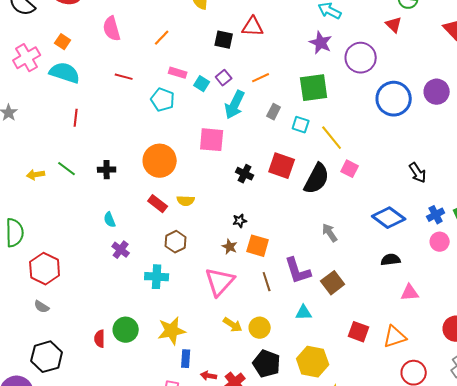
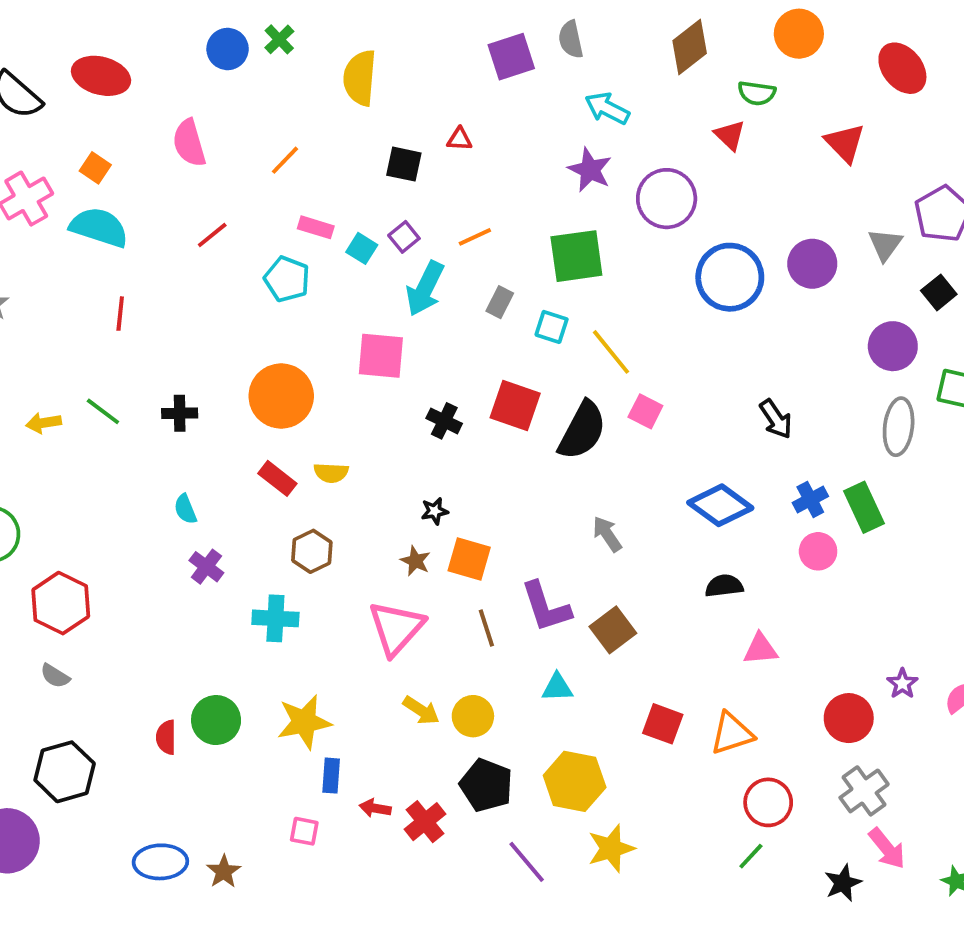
red triangle: (253, 27) -> (460, 139), size x0.6
red line: (124, 77) -> (212, 235), turned -54

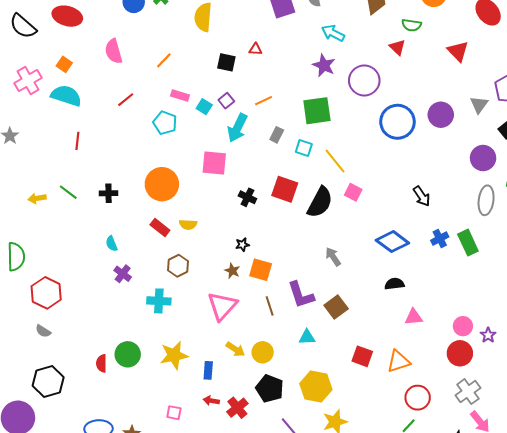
pink circle: (818, 551) -> (463, 326), moved
blue rectangle: (331, 776) -> (208, 370), moved

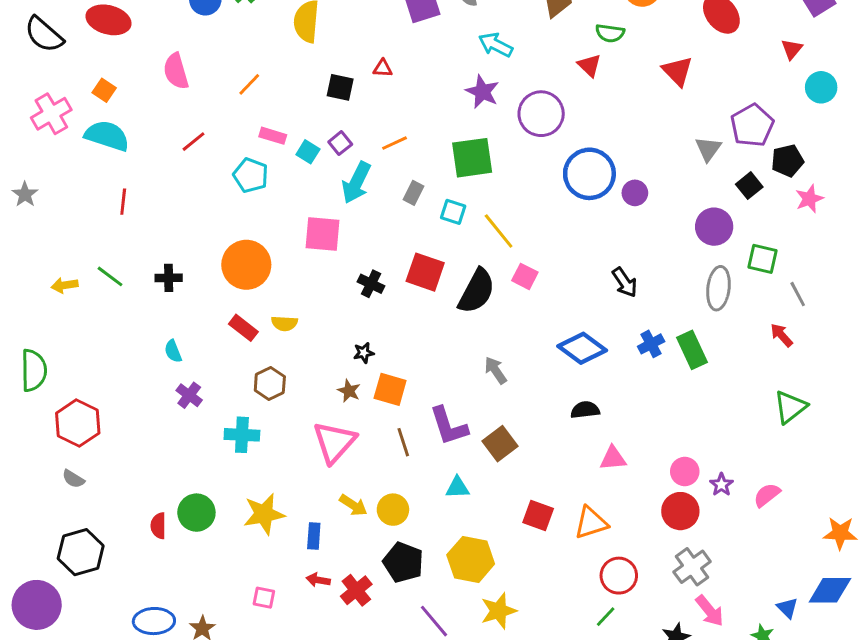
purple circle: (441, 115) -> (635, 193), moved, size x0.7

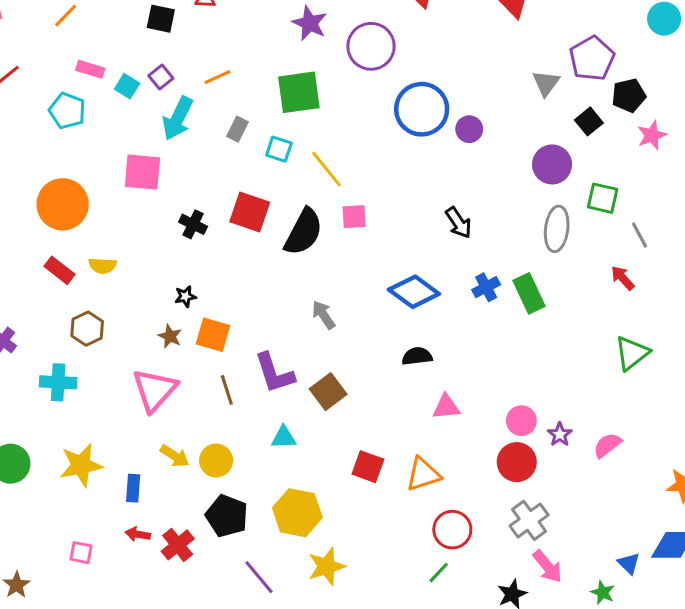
pink square: (525, 276) -> (354, 217), turned -30

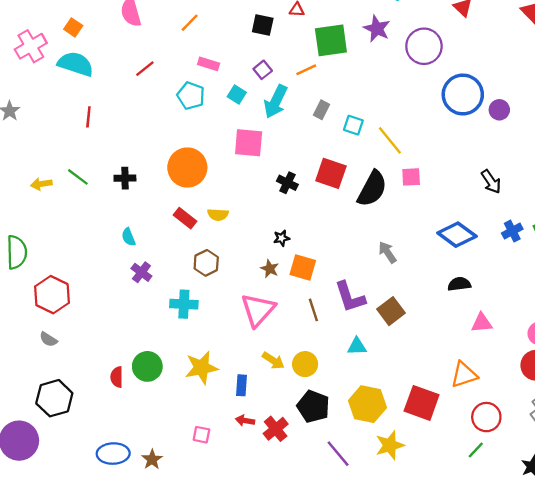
cyan square: (127, 86) -> (237, 95), moved
green square: (299, 92) -> (331, 40), moved
red square: (368, 467) -> (422, 403), moved, size x1.4

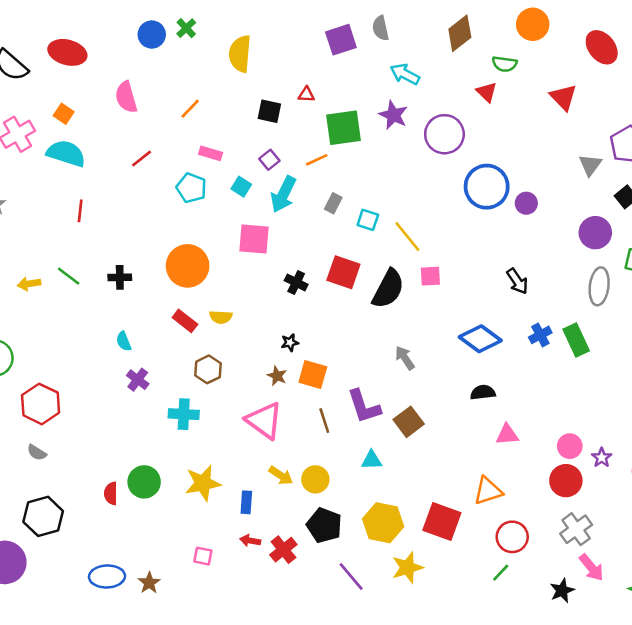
pink triangle: (258, 310) -> (264, 421), turned -36

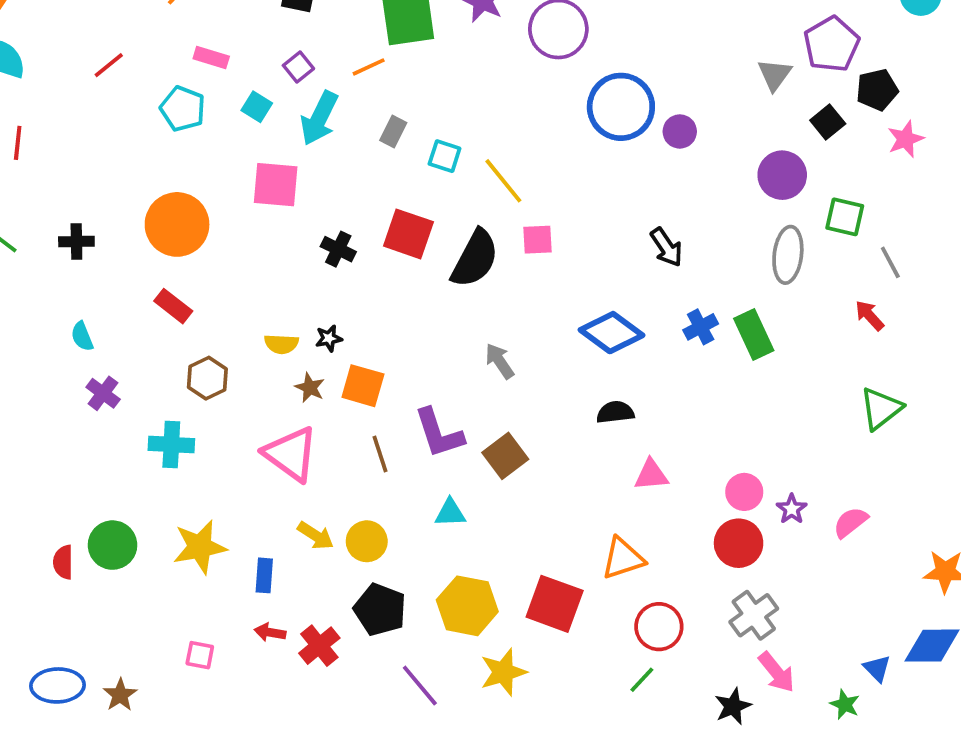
yellow semicircle: (221, 317) -> (281, 344), moved

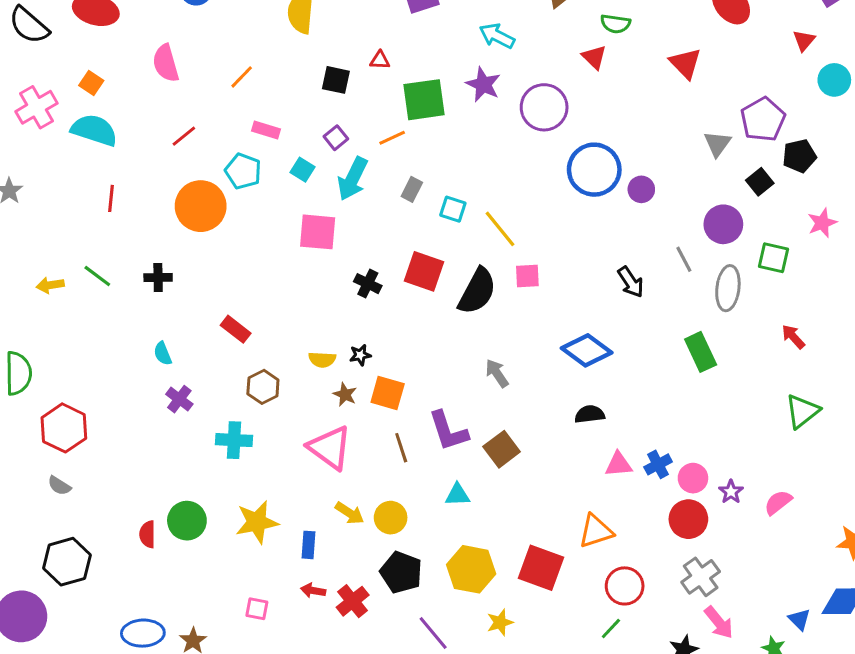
pink star: (906, 139) -> (822, 223), moved
orange circle: (177, 224) -> (201, 206), moved
gray line: (890, 262) -> (684, 259), moved
blue cross: (701, 327) -> (658, 464), moved
yellow star: (503, 672) -> (500, 622), size x0.7

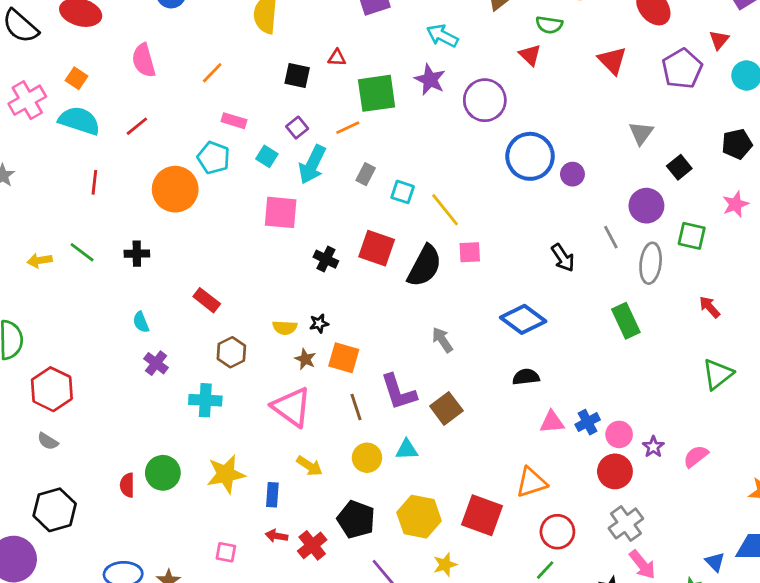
purple pentagon: (763, 119) -> (682, 69), moved
red line: (184, 136) -> (137, 126), moved
black pentagon: (799, 156) -> (737, 144), moved
yellow circle: (391, 518) -> (367, 458), moved

